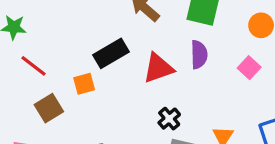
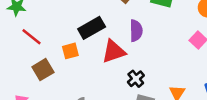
purple semicircle: (199, 55) -> (136, 31), moved
red triangle: (158, 68) -> (114, 51), moved

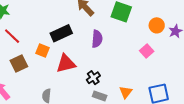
orange square: (70, 51) -> (42, 50), turned 32
red triangle: (114, 51) -> (66, 63), moved

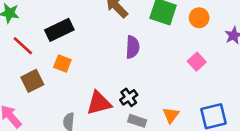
orange circle: (157, 25) -> (199, 18), moved
black rectangle: (61, 33) -> (59, 30), moved
red triangle: (66, 63) -> (99, 103), moved

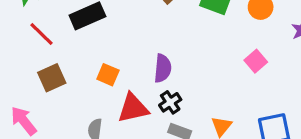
purple semicircle: (133, 47) -> (163, 68), moved
orange square: (62, 63) -> (108, 75), moved

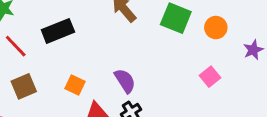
purple semicircle: (163, 68) -> (125, 81), turned -40

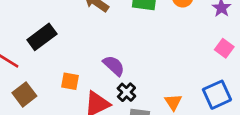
pink square: (210, 77) -> (224, 48), moved

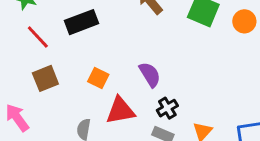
black cross: (126, 92) -> (167, 108), moved

